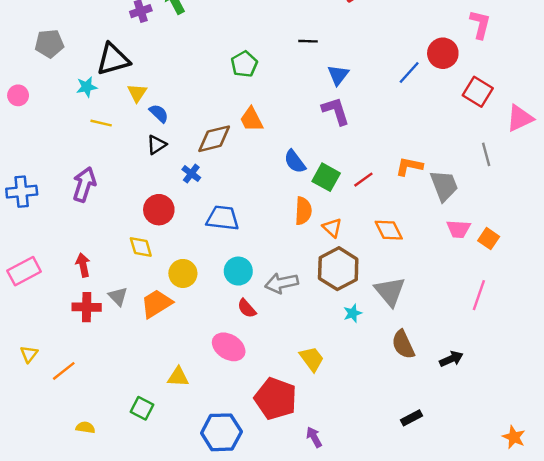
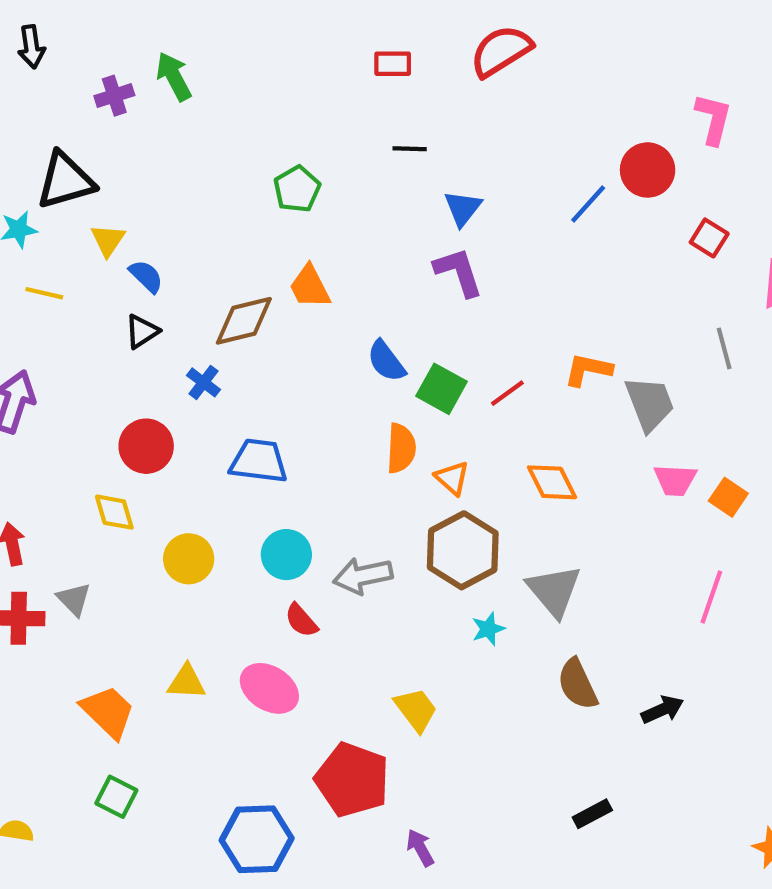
red square: (478, 92) -> (709, 238), size x0.7
orange trapezoid: (156, 304) -> (108, 712), moved, turned 76
yellow triangle: (178, 377) -> (187, 682), moved

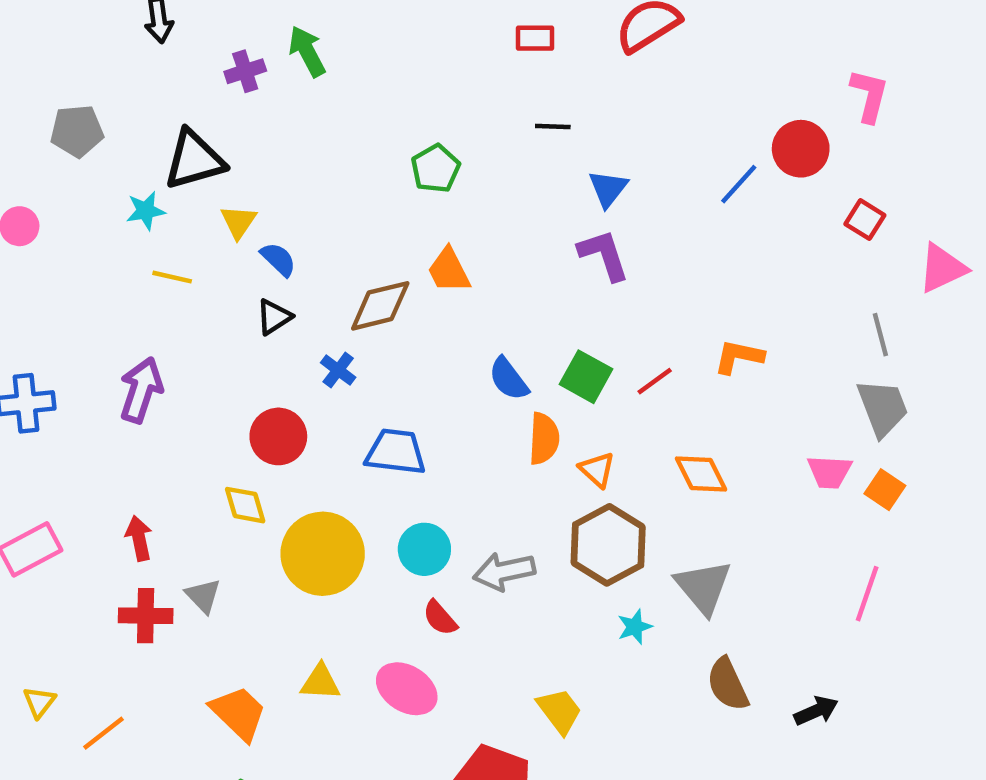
blue semicircle: (386, 361) -> (509, 379), moved
gray trapezoid: (650, 404) -> (883, 408), moved
yellow circle: (189, 559) -> (323, 554), size x1.6

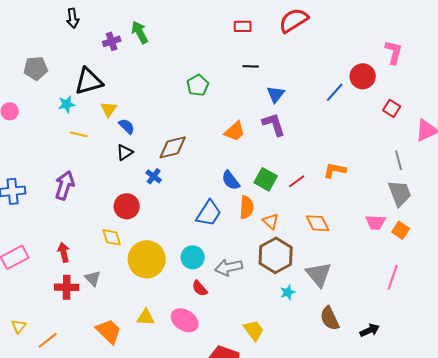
orange trapezoid: (449, 270) -> (235, 131), moved, turned -105
blue trapezoid: (396, 452) -> (209, 213), moved, turned 116

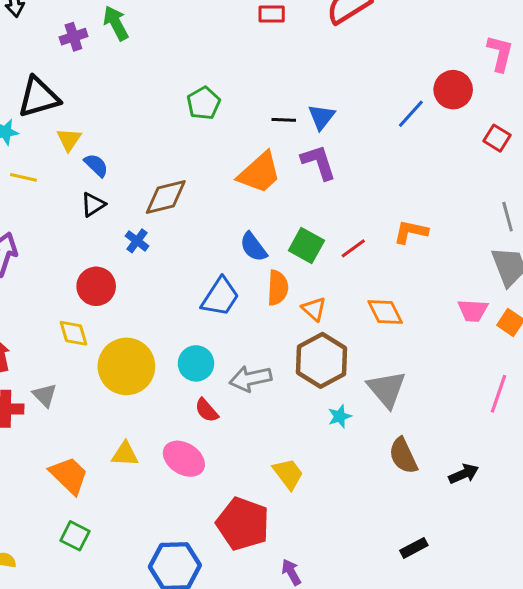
black line: (251, 66) -> (284, 120), moved
orange trapezoid: (235, 131) -> (260, 173), size x1.4

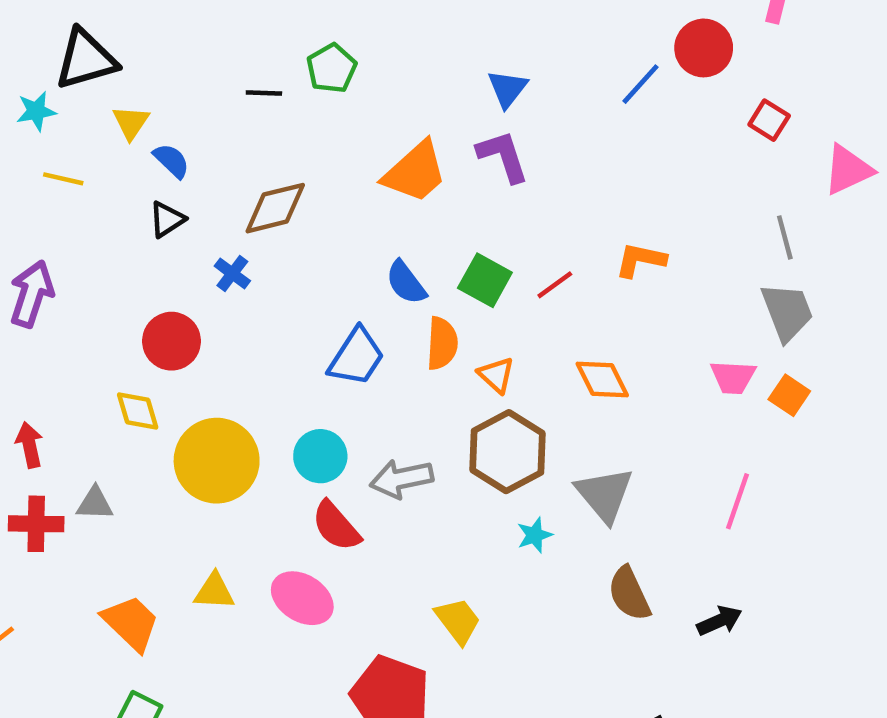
black line: (284, 120) -> (264, 93), moved
pink line: (499, 394) -> (737, 501), moved
gray triangle: (45, 395) -> (95, 504), turned -44
red semicircle: (207, 410) -> (336, 526), size x1.4

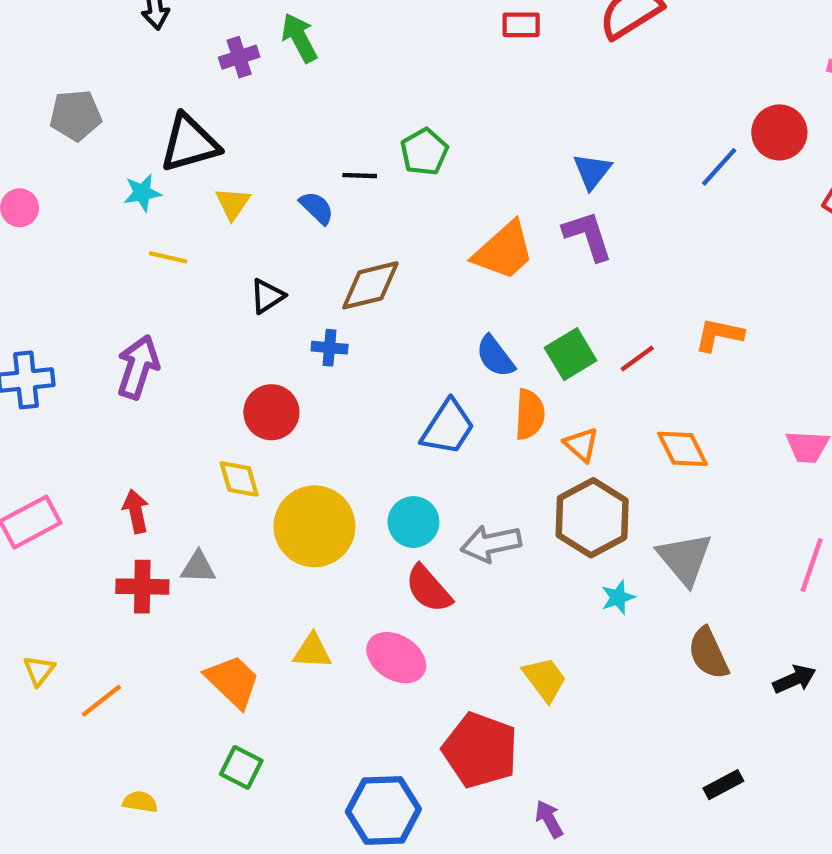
blue semicircle: (171, 161) -> (317, 208), moved
blue cross: (232, 273) -> (330, 348), turned -32
green square: (485, 280) -> (571, 354), turned 30

